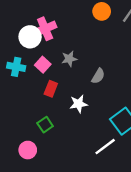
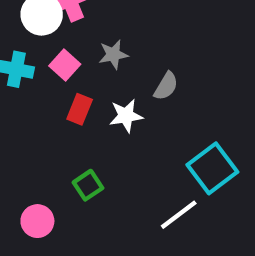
white star: (79, 104) -> (126, 116), moved
green square: (45, 125) -> (88, 185), moved

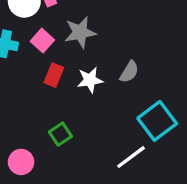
gray star: (113, 55) -> (80, 32), size x1.4
gray semicircle: (166, 86) -> (129, 72), moved

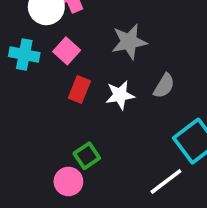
gray star: (80, 32) -> (129, 42), moved
pink circle: (21, 162) -> (68, 181), moved

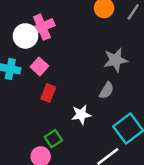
gray star: (129, 42) -> (115, 60), moved
white star: (120, 95) -> (81, 115), moved

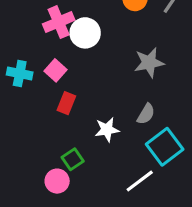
white circle: (25, 36) -> (85, 33), moved
gray semicircle: (107, 90) -> (146, 114), moved

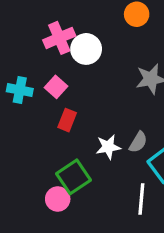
gray semicircle: (146, 114) -> (138, 142), moved
green square: (73, 159) -> (73, 177), size x1.5
white line: (140, 181) -> (141, 199), turned -48

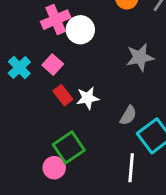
cyan cross: (20, 90) -> (19, 68), turned 35
red rectangle: (67, 120) -> (63, 95), turned -60
white star: (108, 147) -> (88, 98), moved

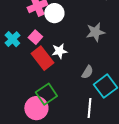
red rectangle: (63, 95) -> (42, 58), size x1.6
white star: (88, 98) -> (59, 51), moved
pink circle: (54, 168) -> (36, 108), size x1.5

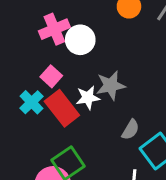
gray star: (95, 32) -> (111, 85), moved
cyan cross: (12, 39) -> (31, 102), moved

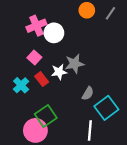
cyan cross: (31, 102) -> (21, 85), moved
red rectangle: (62, 108) -> (42, 79), size x0.6

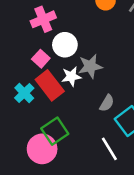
white circle: (54, 33) -> (65, 45), moved
red rectangle: (42, 79) -> (50, 85), size x1.6
white line: (90, 130) -> (109, 149), turned -36

